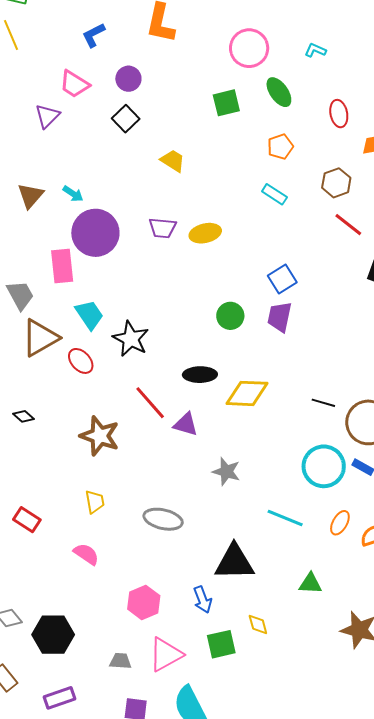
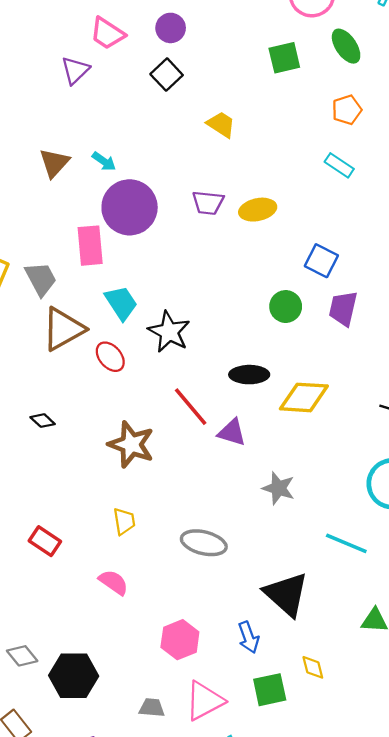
blue square: (282, 279) -> (321, 261), moved, turned -32
black triangle: (234, 562) -> (286, 594), turned 42

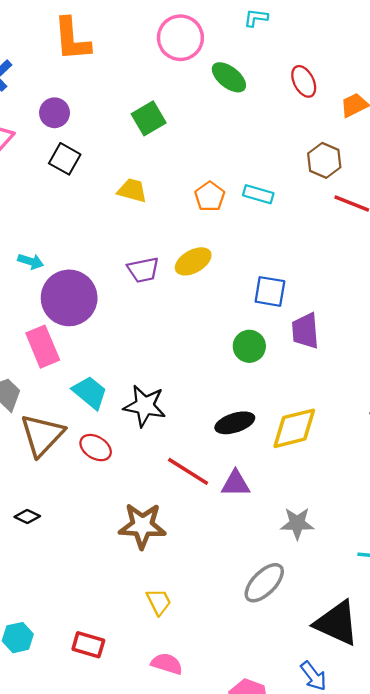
green square: (284, 58) -> (149, 118), moved
orange pentagon: (347, 110) -> (210, 196), moved
black diamond: (43, 421) -> (27, 516), moved
gray ellipse: (204, 543) -> (264, 583), moved, turned -42

